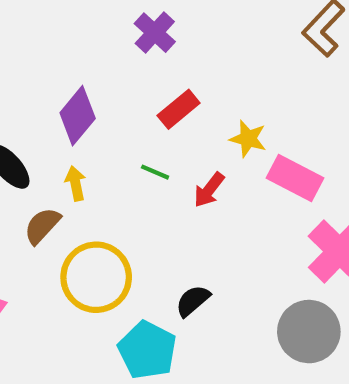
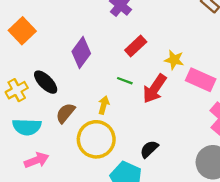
yellow arrow: (75, 183) -> (104, 105), moved, turned 30
red arrow: (209, 190) -> (155, 89), size x1.5

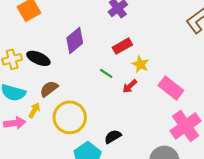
yellow star: (174, 60) -> (140, 64), moved
black ellipse: (46, 82) -> (38, 58), turned -35
red arrow: (155, 89) -> (130, 86), size x0.6
yellow arrow: (104, 105) -> (34, 110), moved

